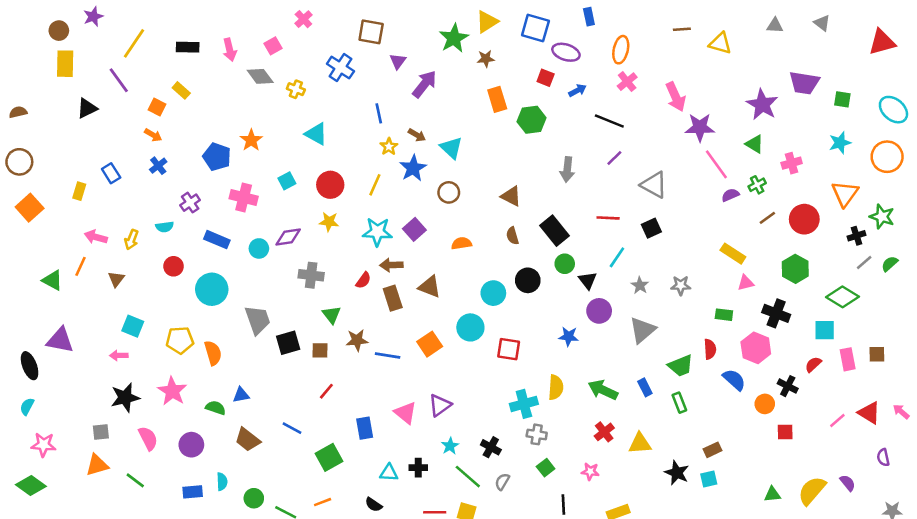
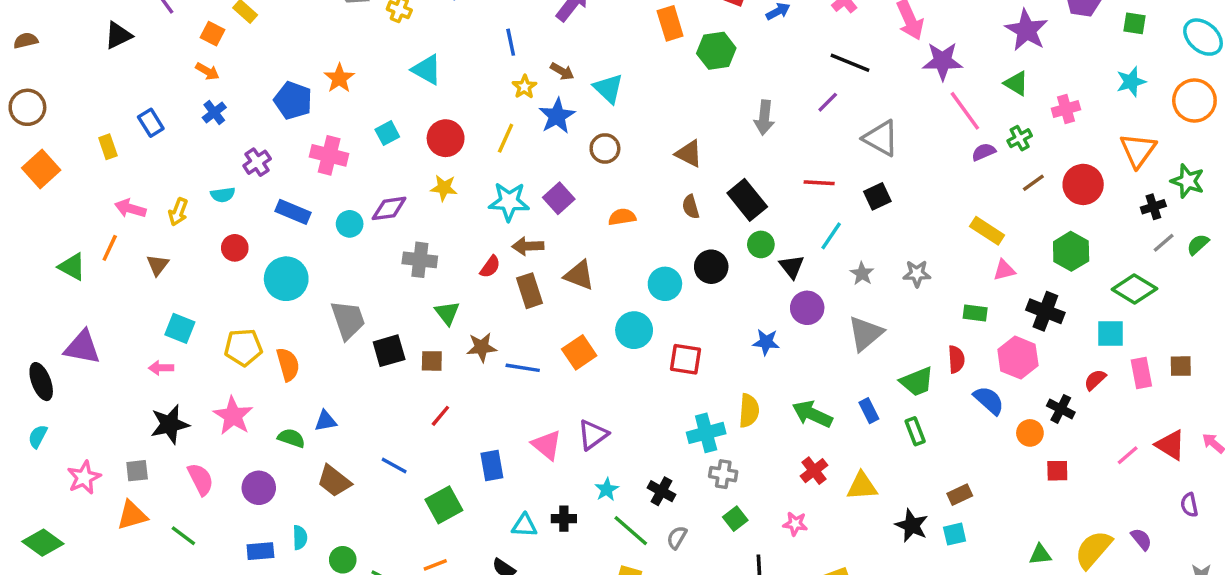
black line: (609, 121) -> (850, 63), moved
yellow rectangle: (79, 191) -> (108, 147), turned -36
pink star: (44, 445) -> (84, 477), moved, turned -30

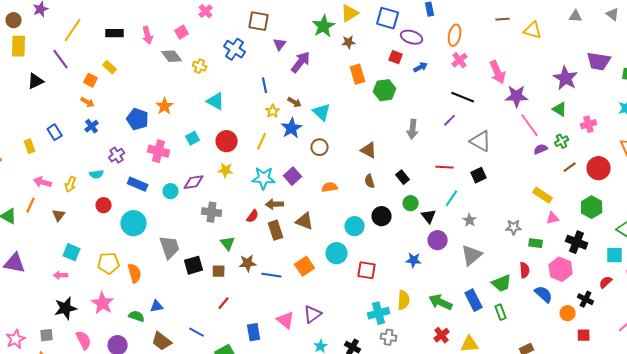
black rectangle: (747, 200) -> (403, 177), size x0.6
gray star: (917, 274) -> (514, 227), moved
blue rectangle: (869, 411) -> (474, 300), size x1.5

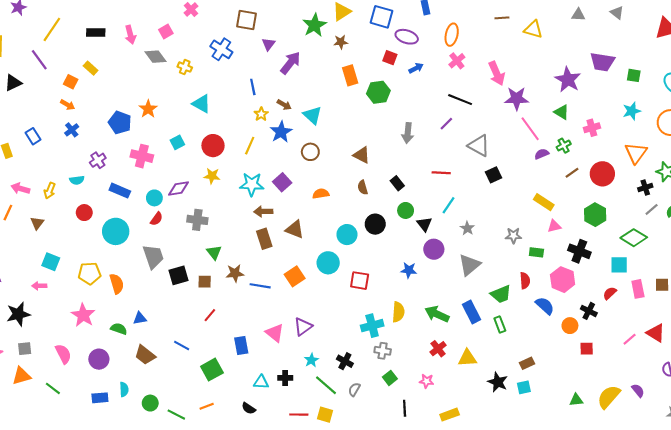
black square: (479, 175) -> (494, 175), moved
red semicircle: (253, 216) -> (156, 219), moved
black star: (66, 308) -> (18, 314), moved

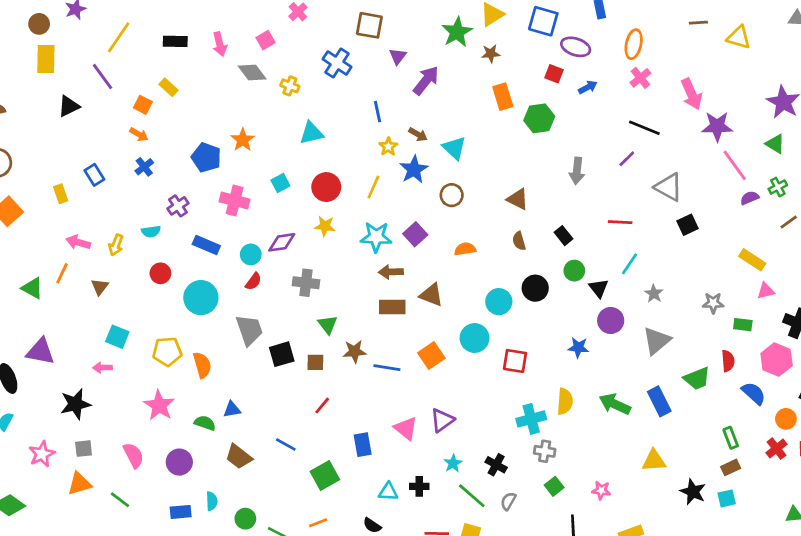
cyan triangle: (201, 104) -> (311, 133), turned -42
brown rectangle: (264, 239) -> (392, 307), turned -72
green rectangle: (500, 325) -> (731, 438), moved
red cross: (438, 349) -> (777, 449), moved

